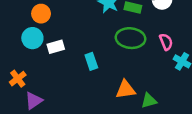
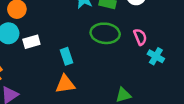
orange triangle: (126, 90) -> (65, 84), moved

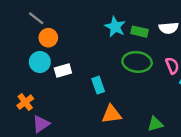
orange triangle: (65, 84) -> (111, 114), moved

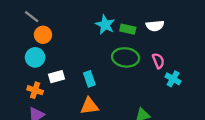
white rectangle: (63, 70) -> (57, 77), moved
orange cross: (25, 102) -> (35, 90), moved, turned -35
orange triangle: (111, 114) -> (89, 106), moved

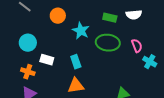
cyan star: (105, 25) -> (81, 31), moved
orange circle: (43, 35) -> (58, 16), moved
white rectangle: (57, 77) -> (47, 60), turned 32

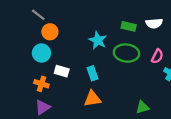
orange circle: (58, 16) -> (50, 32), moved
pink semicircle: (137, 46) -> (157, 56), turned 48

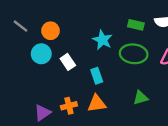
gray line: (38, 15) -> (20, 26), moved
white rectangle: (62, 71) -> (68, 62), moved, turned 40
orange cross: (41, 84) -> (69, 106), moved, turned -32
green triangle: (142, 107) -> (141, 98), moved

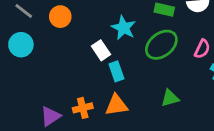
cyan circle: (41, 54) -> (21, 45), moved
green ellipse: (134, 54) -> (161, 45), turned -44
white rectangle: (68, 62) -> (101, 50), moved

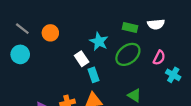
green triangle: (170, 98) -> (134, 95), turned 48

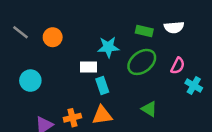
cyan star: (99, 41) -> (108, 47), turned -30
cyan circle: (20, 54) -> (30, 81), moved
white rectangle: (82, 59) -> (89, 67), turned -56

